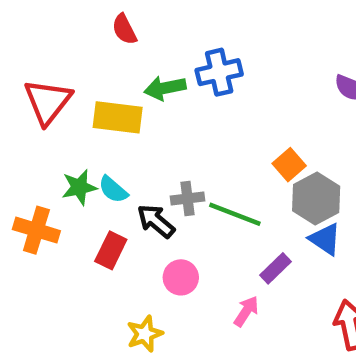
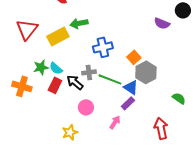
blue cross: (219, 72) -> (103, 47), moved
yellow rectangle: (118, 117) -> (58, 36), turned -35
blue triangle: (325, 239) -> (131, 87), moved
red rectangle: (111, 250) -> (55, 85), moved

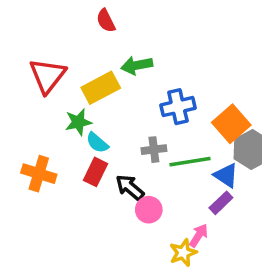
orange square: (134, 57) -> (231, 124), size x1.5
green star: (41, 67) -> (78, 122), moved
green line: (110, 79) -> (190, 162), turned -30
black arrow: (75, 82) -> (130, 187), moved
yellow star: (70, 132) -> (183, 253), moved

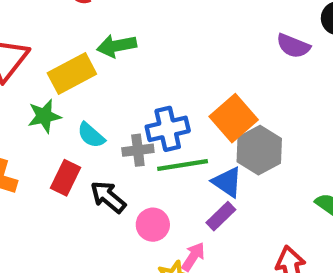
blue cross: (178, 107) -> (168, 129), moved
cyan semicircle: (97, 143) -> (91, 135), moved
pink circle: (149, 210) -> (153, 225), moved

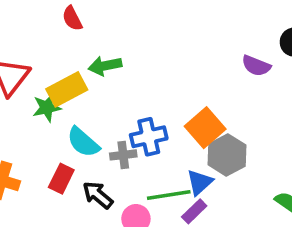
green star: (44, 116) -> (47, 108), moved
cyan semicircle: (91, 135) -> (83, 142), size x1.4
green line: (183, 165) -> (169, 195), moved
blue triangle: (227, 182) -> (200, 182), turned 44

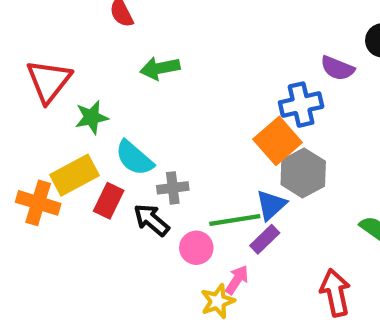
yellow rectangle: (67, 89) -> (74, 175), moved
blue cross: (149, 137) -> (301, 105), moved
gray cross: (123, 155) -> (173, 188), moved

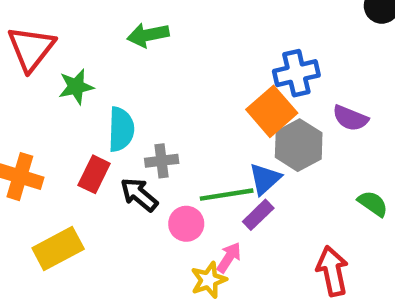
purple semicircle: (337, 68) -> (350, 118), moved
cyan semicircle: (134, 158) -> (121, 129), turned -129
yellow rectangle: (74, 175) -> (58, 248), moved

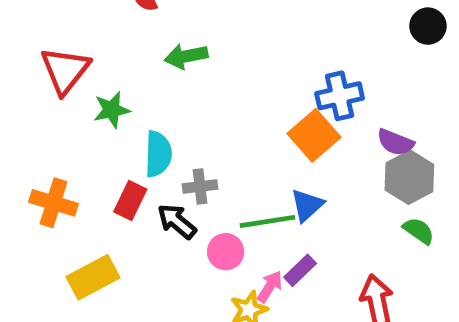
gray hexagon: (299, 145) -> (409, 177), moved
purple rectangle: (258, 215) -> (300, 270), moved

